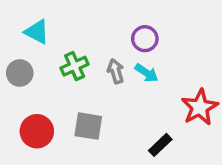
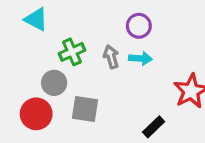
gray circle: (20, 73) -> (54, 83), moved
cyan arrow: (147, 73) -> (140, 58), turned -30

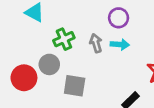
red circle: (36, 114) -> (24, 78), moved

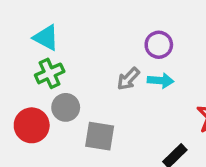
green cross: (64, 39) -> (50, 73), moved
gray arrow: (96, 43) -> (128, 79), turned -120

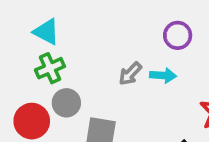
purple circle: (159, 45) -> (178, 35), moved

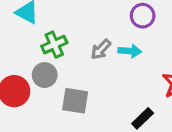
green cross: (50, 68) -> (54, 45), moved

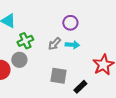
purple circle: (143, 16) -> (70, 23), moved
gray square: (75, 101) -> (58, 76), moved

